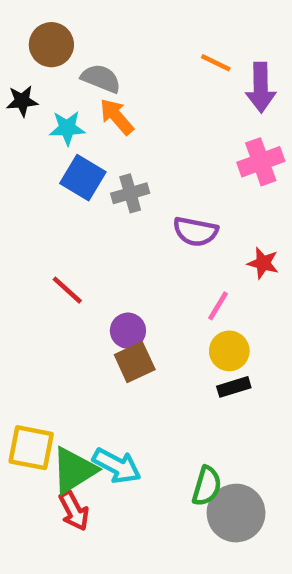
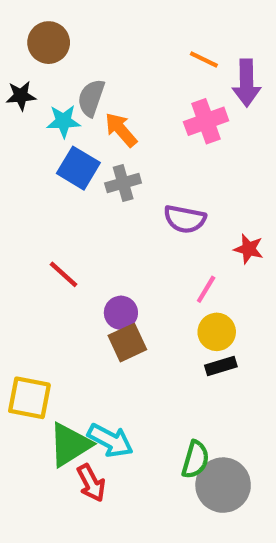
gray semicircle: (101, 78) -> (91, 98), moved, turned -93
orange arrow: (117, 117) -> (121, 130), moved
pink cross: (261, 162) -> (206, 121), moved
yellow square: (31, 448) -> (29, 398), moved
red arrow: (74, 511) -> (91, 483), moved

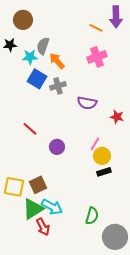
purple arrow: (246, 83) -> (116, 17), moved
pink line: (206, 289) -> (95, 144), moved
brown square: (127, 343) -> (38, 185), moved
gray circle: (223, 485) -> (115, 237), moved

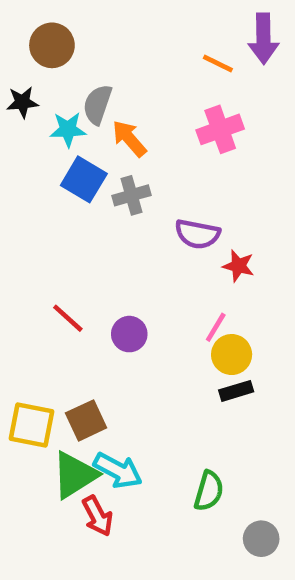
red star: (117, 117) -> (238, 266), moved
red line: (30, 129) -> (68, 318), moved
gray circle: (115, 237) -> (261, 539), size x0.6

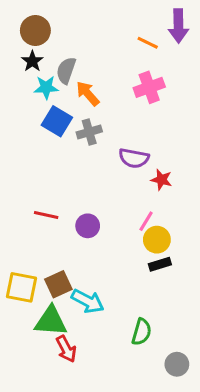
black star: (22, 102) -> (32, 61), moved, turned -30
red line: (68, 318) -> (46, 215), turned -30
cyan arrow: (118, 470) -> (88, 301), moved
green triangle: (75, 475) -> (51, 321), turned 36

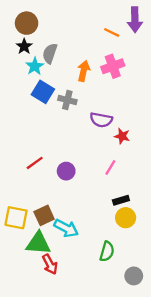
cyan star: (46, 87) -> (35, 66), turned -30
orange arrow: (88, 94) -> (84, 71), moved, turned 54
gray cross: (89, 132) -> (67, 100), turned 30
red line: (46, 215) -> (35, 163), turned -48
yellow circle: (157, 240) -> (126, 218), moved

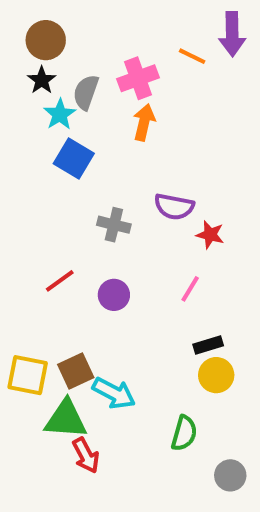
pink cross: (113, 66) -> (138, 78), moved
gray cross: (67, 100) -> (114, 225), moved

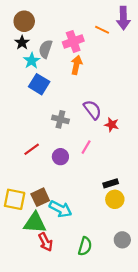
purple semicircle: (174, 207) -> (92, 110), turned -138
pink line: (190, 289) -> (86, 147), moved
green semicircle: (184, 433) -> (85, 246), moved
gray circle: (230, 475) -> (122, 240), moved

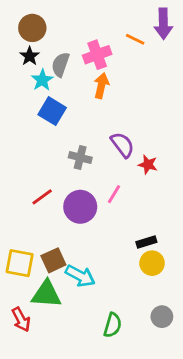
purple circle: (60, 157) -> (80, 207), size x1.5
red arrow: (46, 242) -> (21, 319), moved

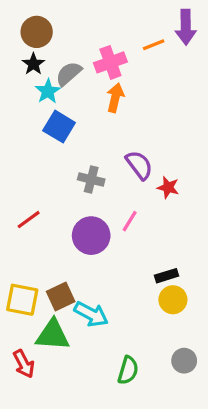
orange line: (135, 39) -> (154, 45), turned -48
gray semicircle: (60, 65) -> (69, 74), turned 30
red line: (42, 197) -> (29, 220), moved

